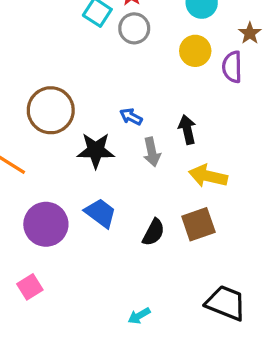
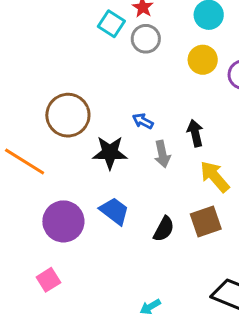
yellow arrow: (208, 176) -> (215, 177), turned 36

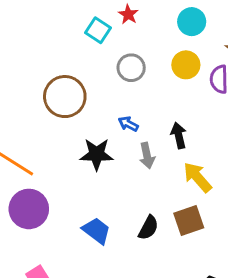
gray circle: (146, 39) -> (131, 68), moved
brown circle: (68, 115) -> (65, 97), moved
blue trapezoid: (114, 211) -> (97, 231), moved
purple circle: (63, 221) -> (29, 209), moved

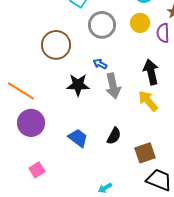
gray circle: (131, 68) -> (102, 25), size x1.4
black arrow: (179, 135) -> (151, 72), moved, size x1.4
gray arrow: (147, 156) -> (113, 86), size x1.4
brown square: (189, 220) -> (145, 153), moved

